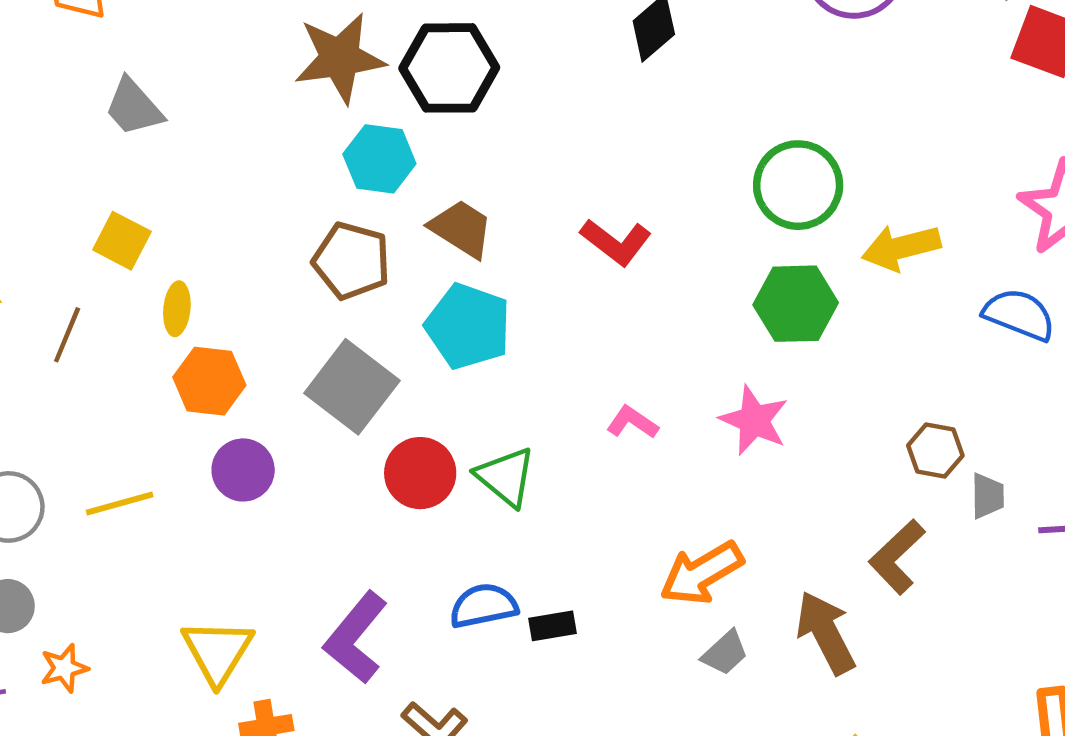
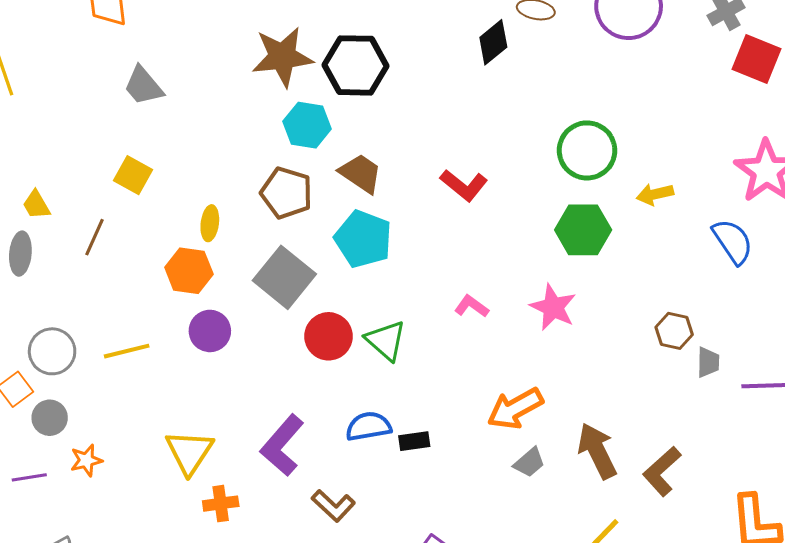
yellow arrow: (901, 248) -> (655, 194), size x0.7
yellow ellipse: (177, 309) -> (210, 223), moved
blue semicircle: (1019, 315) -> (733, 241), turned 33
brown L-shape: (897, 557) -> (662, 471), moved

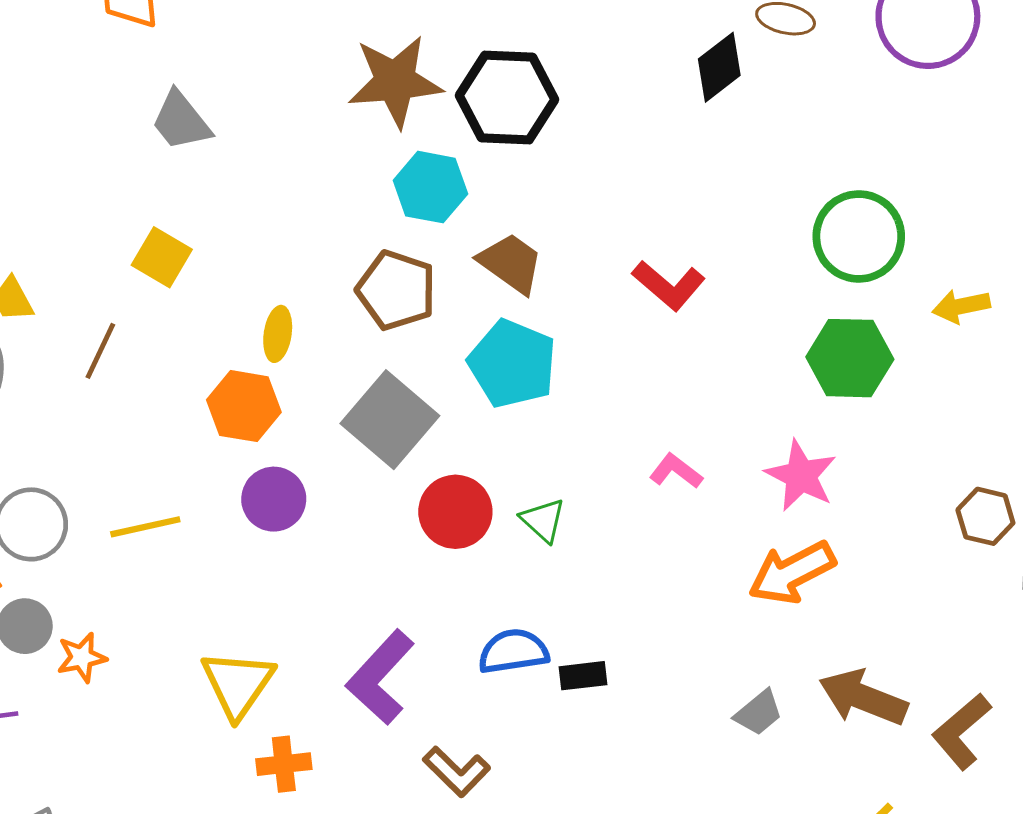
green triangle: (386, 340) -> (543, 520), size x0.7
orange arrow: (515, 409) -> (792, 573), moved
brown arrow: (597, 451) -> (863, 697), turned -44
orange star: (86, 460) -> (82, 657), moved

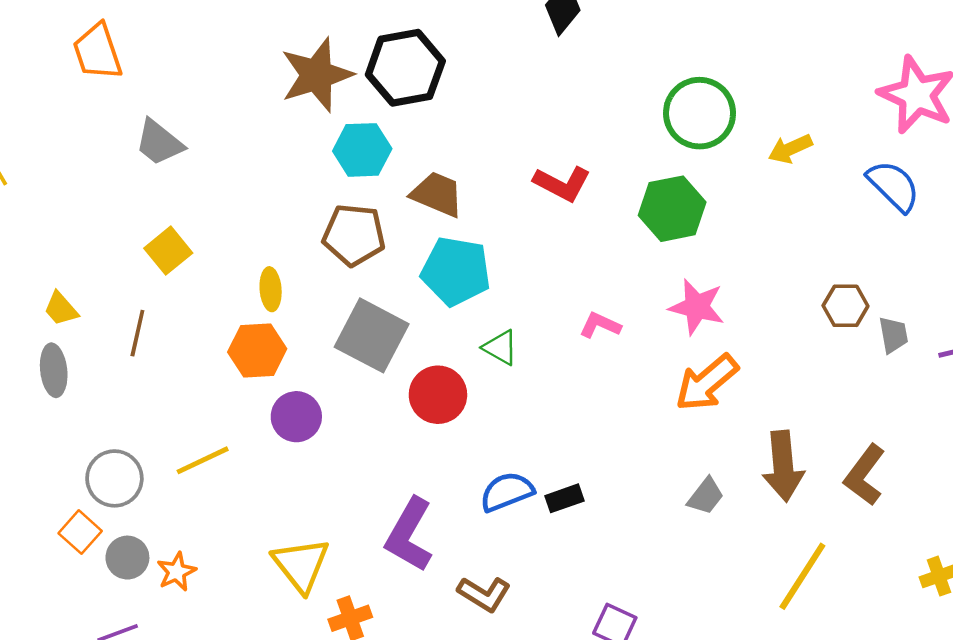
yellow square: (162, 257) -> (168, 251), turned 33
green hexagon: (850, 358) -> (672, 209), moved
green triangle: (543, 520) -> (500, 348), moved
brown arrow: (863, 697) -> (783, 466), turned -104

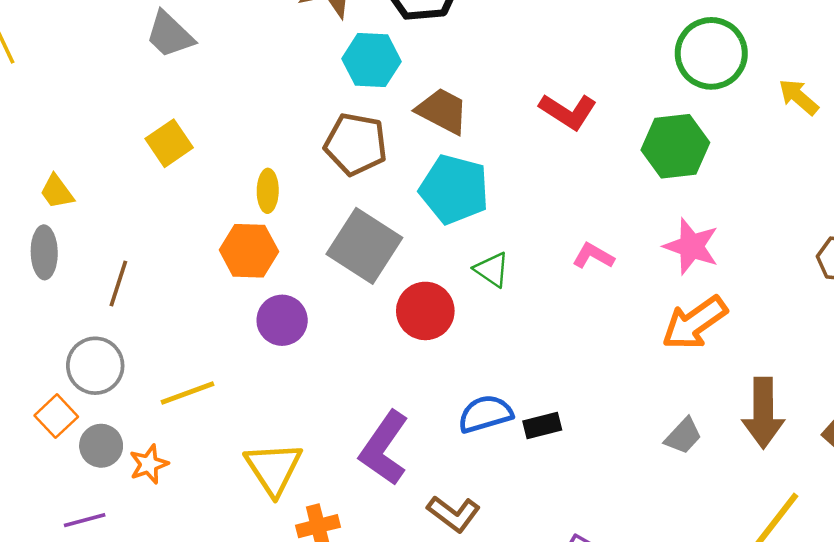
yellow arrow: (790, 149) -> (799, 97), turned 60
brown line: (137, 333) -> (118, 283), moved
yellow line: (203, 460) -> (187, 393), moved

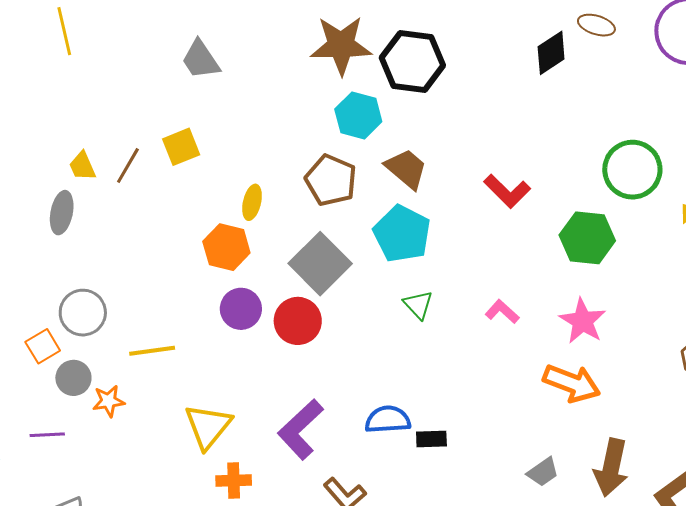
brown line: (118, 283) -> (128, 165), moved
red circle: (425, 311) -> (298, 321), moved
orange arrow: (694, 323) -> (572, 383), turned -136

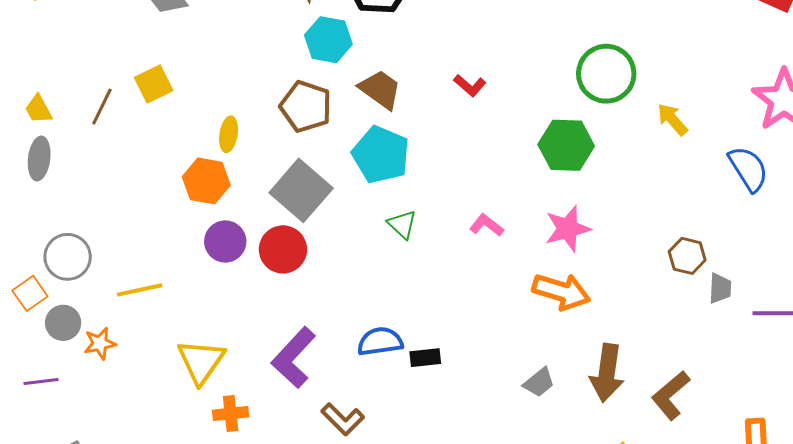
yellow trapezoid: (82, 166) -> (38, 109), moved
red L-shape: (507, 191) -> (470, 85), moved, size x0.7
pink star: (583, 321) -> (568, 229), turned 30

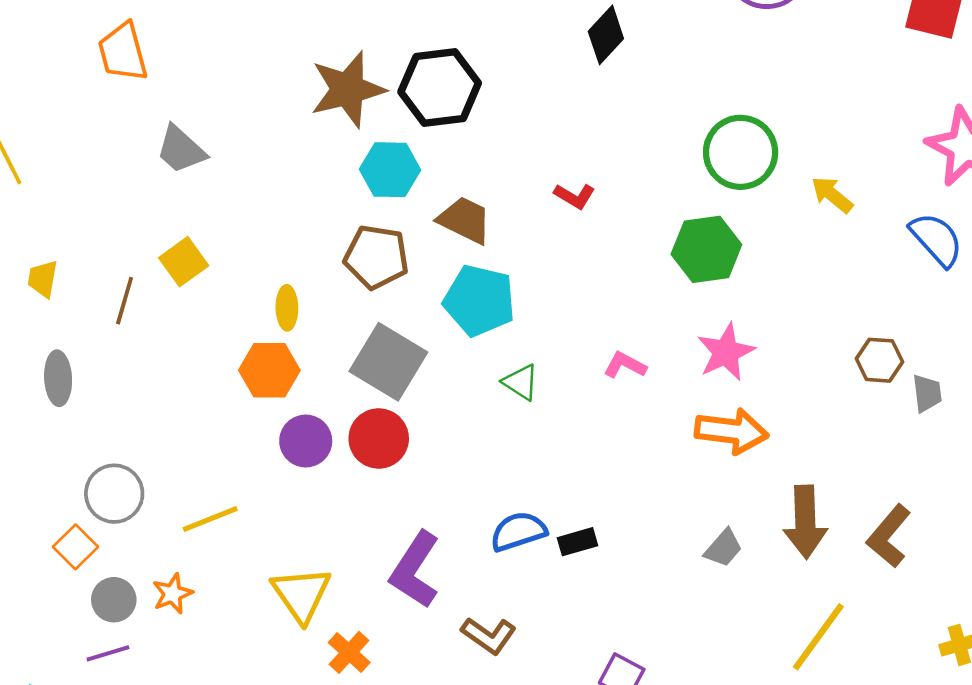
yellow trapezoid: (38, 109) -> (43, 279), moved, turned 48
gray circle: (63, 323) -> (114, 600), moved
orange cross: (231, 414) -> (349, 652), turned -32

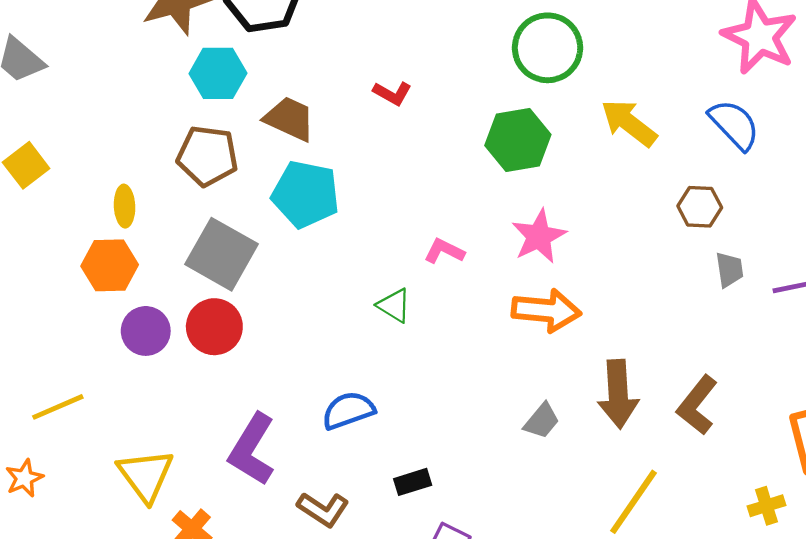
yellow arrow: (832, 195) -> (629, 123), moved, size x1.4
brown hexagon: (879, 360) -> (700, 207), moved
green triangle: (521, 382) -> (394, 305), moved
black rectangle: (577, 542) -> (413, 482), moved

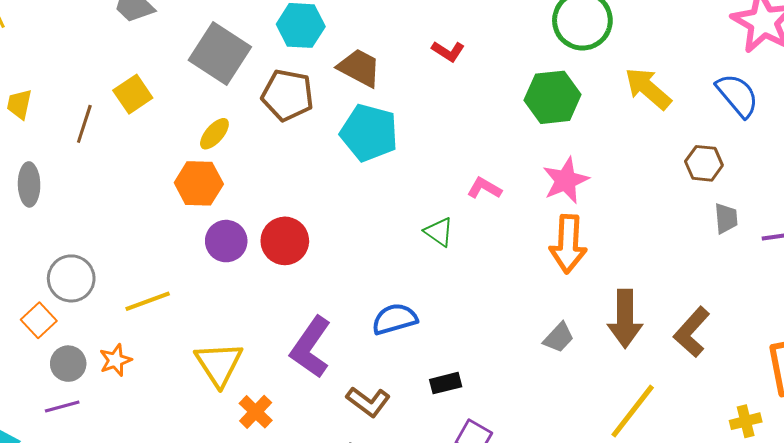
yellow ellipse: (125, 206) -> (214, 134), turned 40
gray square: (222, 254) -> (220, 53), moved
orange arrow: (546, 310) -> (568, 244), turned 84

